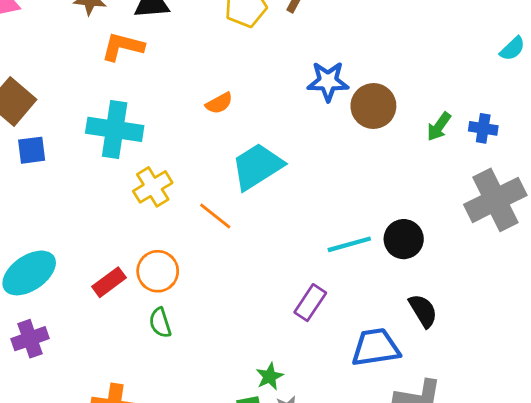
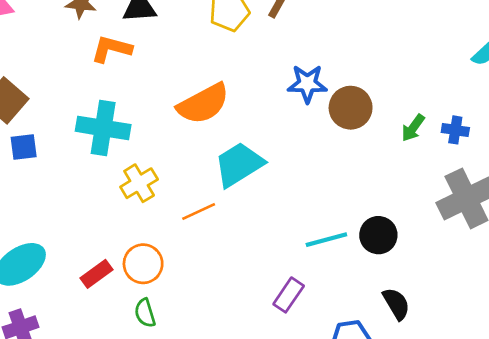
orange semicircle: (219, 103) -> (203, 104), size x2.0
orange line: (215, 216) -> (199, 212), turned -64

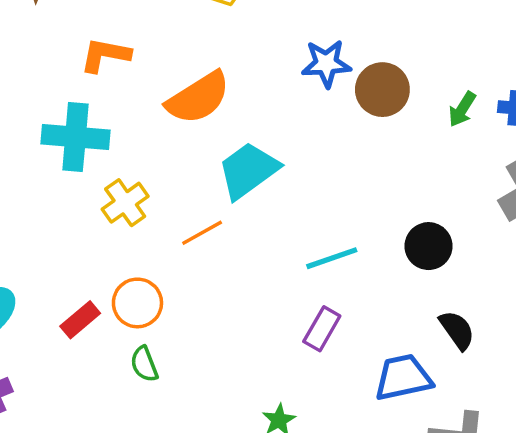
orange L-shape: (111, 49) -> (105, 55), moved
cyan line: (326, 240) -> (332, 258), moved

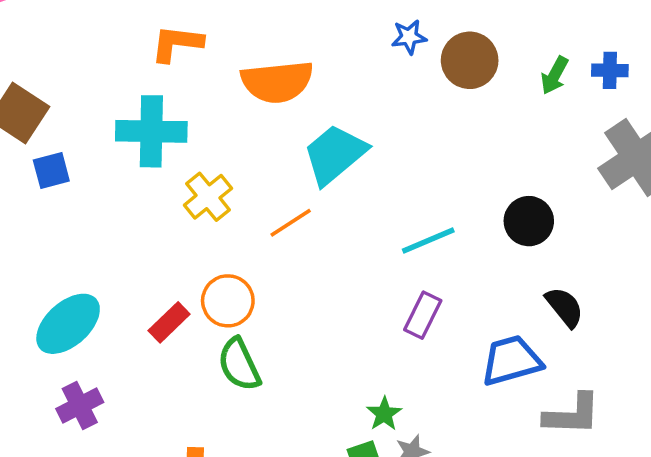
blue star: (326, 64) -> (409, 37), size x0.7
orange semicircle: (198, 98) -> (277, 82), turned 30
green semicircle: (144, 364) -> (239, 365), size x1.4

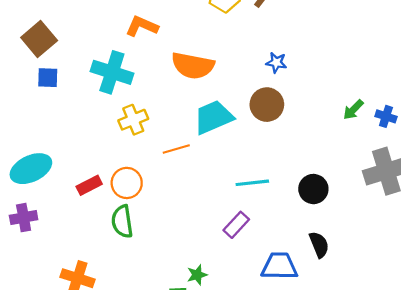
brown circle: (470, 60) -> (267, 105), moved

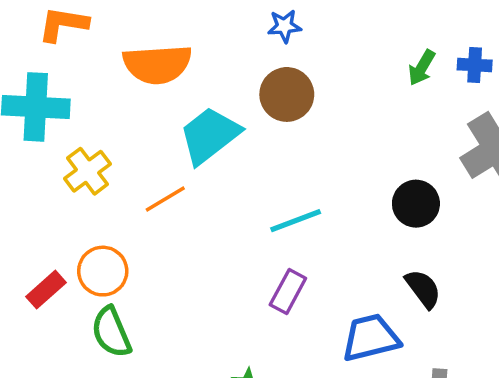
black circle: (313, 189) -> (416, 204), moved

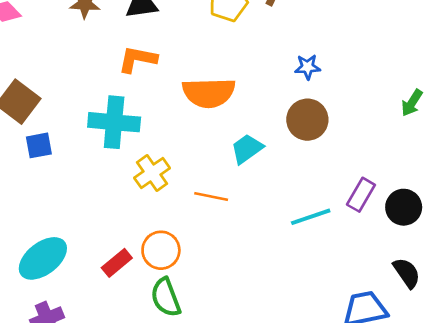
cyan trapezoid: (210, 135) -> (247, 149), size x0.7
orange line: (165, 199) -> (211, 197), turned 40
purple rectangle: (288, 292) -> (361, 195), moved

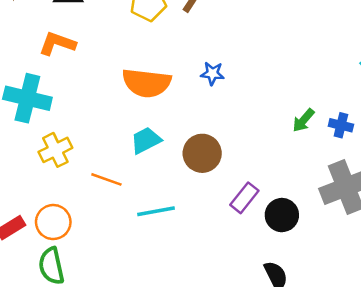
orange semicircle: (209, 93) -> (147, 83), moved
brown circle: (307, 120) -> (202, 153), moved
cyan line: (311, 217) -> (156, 211), moved

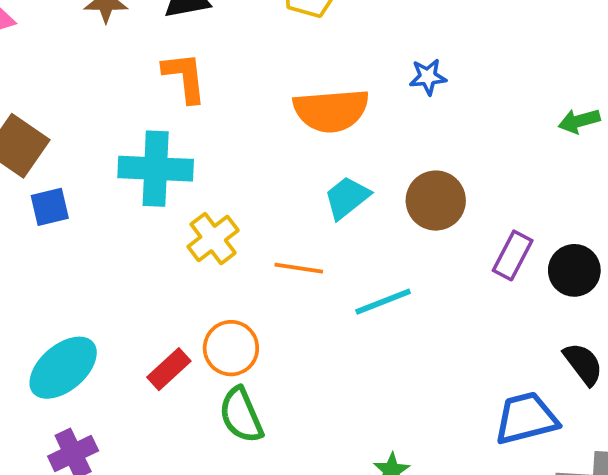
orange L-shape: (57, 43) -> (185, 77), turned 75
green arrow: (303, 120) -> (579, 121), turned 45

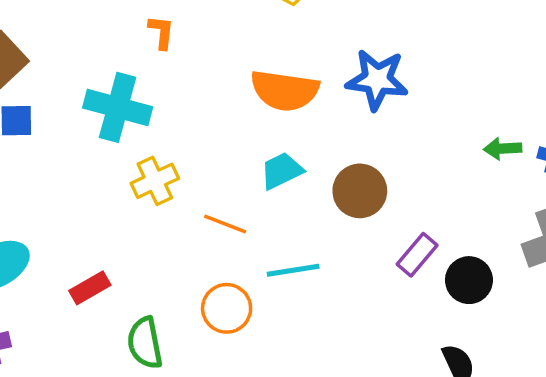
orange L-shape: (185, 77) -> (161, 32), size x0.7
blue star: (428, 77) -> (377, 80), size x1.8
orange circle: (231, 348) -> (227, 308), moved

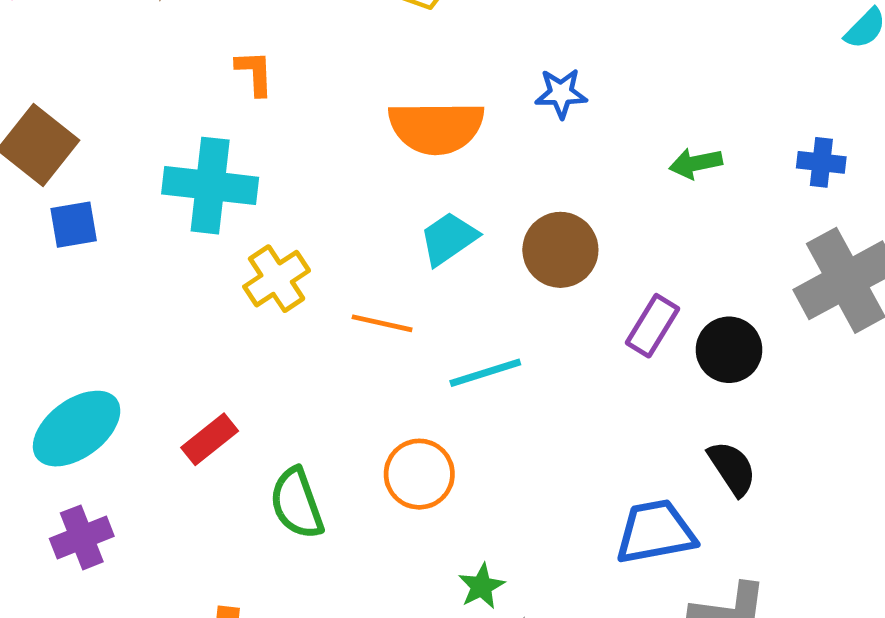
blue star: (377, 80) -> (561, 93), size x0.6
green arrow: (503, 149) -> (696, 163), moved
orange circle: (227, 308) -> (419, 474), moved

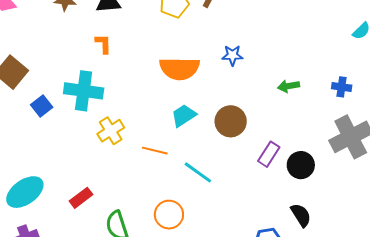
blue square: (74, 225) -> (42, 106), moved, turned -30
cyan line: (485, 373) -> (198, 172), turned 52

